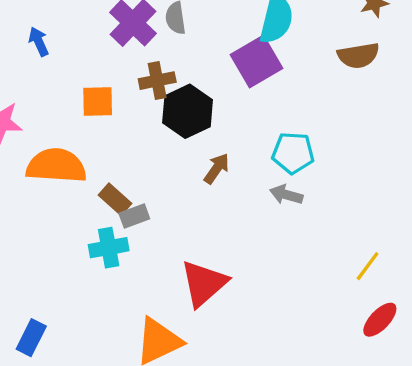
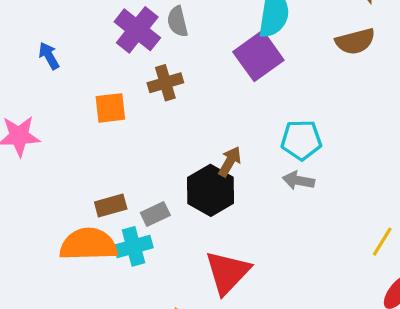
black hexagon: (188, 111) -> (211, 190), moved
orange semicircle: (56, 166) -> (88, 244), moved
brown rectangle: (115, 199) -> (111, 205), moved, turned -52

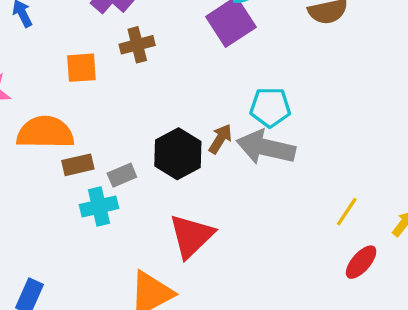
brown arrow: (230, 162) -> (220, 139), moved
gray arrow: (298, 180) -> (266, 147), size x1.8
orange semicircle: (88, 244) -> (45, 132), moved

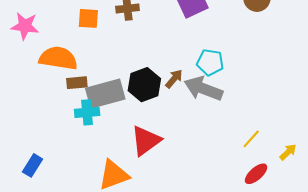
gray rectangle: (122, 175) -> (105, 94), size x2.0

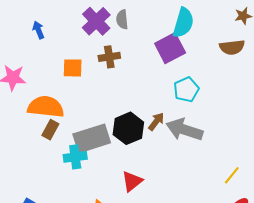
cyan pentagon: (210, 62) -> (186, 90), moved, turned -30
brown rectangle: (77, 83) -> (50, 130), moved, turned -54
red triangle: (146, 141) -> (132, 181), size x0.7

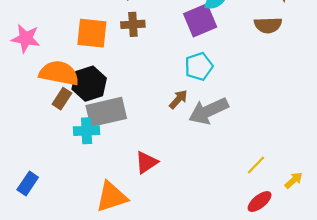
orange square: (73, 68) -> (92, 33), size x1.4
cyan pentagon: (186, 90) -> (199, 66), moved
black hexagon: (128, 128) -> (89, 84), moved
gray arrow: (184, 130) -> (208, 111), turned -48

